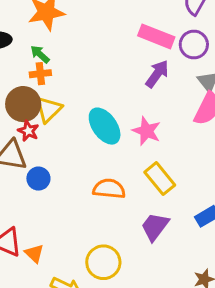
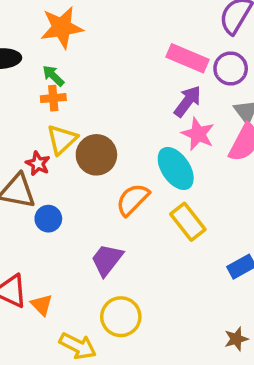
brown circle: (23, 104) -> (96, 155), moved
cyan ellipse: (105, 126) -> (176, 168), moved
pink star: (147, 131) -> (198, 134), moved
orange semicircle: (109, 189) -> (133, 200), moved, turned -52
purple trapezoid: (155, 227) -> (107, 260), moved

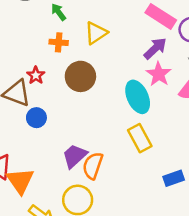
orange cross: (53, 98) -> (59, 42), moved
yellow triangle: (62, 139) -> (96, 33), moved
orange semicircle: (133, 200) -> (93, 166), moved, turned -36
orange triangle: (42, 305) -> (20, 181), size x1.6

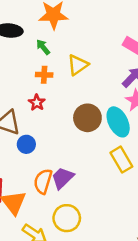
red star: (36, 75) -> (37, 103), moved
brown circle: (80, 76) -> (87, 118), moved
orange semicircle: (93, 166) -> (43, 181), moved

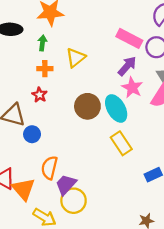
green arrow: (43, 47) -> (42, 43), turned 48
purple trapezoid: (63, 178) -> (66, 185), moved

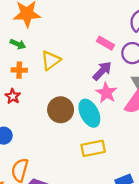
pink rectangle: (129, 38) -> (105, 43), size x0.7
green arrow: (42, 43) -> (18, 44), turned 104
yellow rectangle: (121, 143) -> (93, 148), turned -70

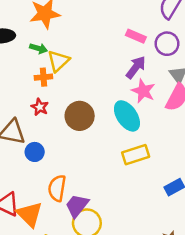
yellow triangle: (51, 60) -> (58, 61), moved
brown circle: (61, 110) -> (80, 116), moved

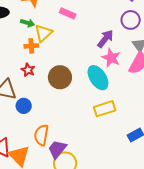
pink rectangle: (136, 36) -> (68, 13), moved

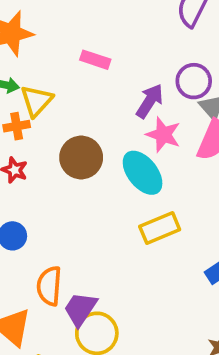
pink rectangle: (68, 13) -> (95, 60), moved
purple circle: (131, 20) -> (194, 81), moved
brown circle: (60, 77) -> (81, 158), moved

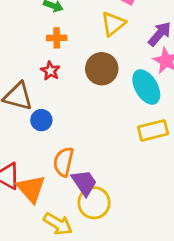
yellow triangle: (37, 101) -> (113, 24), moved
purple trapezoid: (80, 309) -> (84, 183), turned 104

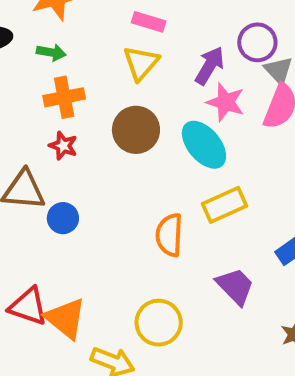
orange cross: (57, 38) -> (64, 97), size x1.4
orange semicircle: (64, 162) -> (169, 235), moved
purple trapezoid: (84, 183) -> (235, 286), moved

